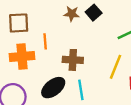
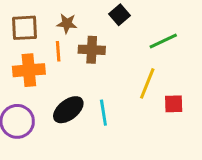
brown star: (72, 14) -> (67, 23), moved
brown cross: (73, 60) -> (92, 50), moved

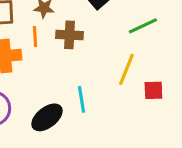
black ellipse: (68, 110) -> (47, 117), moved

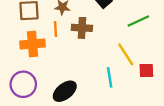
yellow line: (126, 69) -> (126, 54), turned -55
cyan line: (81, 99) -> (110, 77), moved

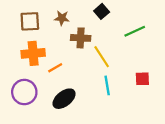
orange line: (56, 29) -> (55, 68), moved, turned 64
yellow line: (126, 54) -> (102, 57), moved

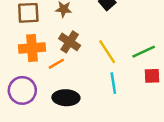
green line: (135, 31) -> (144, 52), moved
brown cross: (81, 38) -> (70, 42), moved, turned 30
black ellipse: (64, 99) -> (66, 98), turned 40

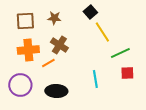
yellow line: (107, 52) -> (102, 32), moved

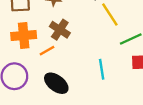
black ellipse: (56, 91) -> (56, 83), turned 35

